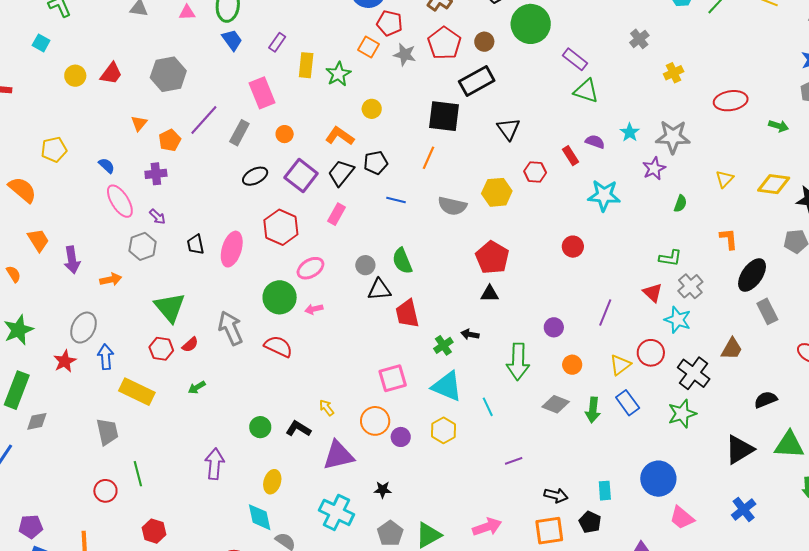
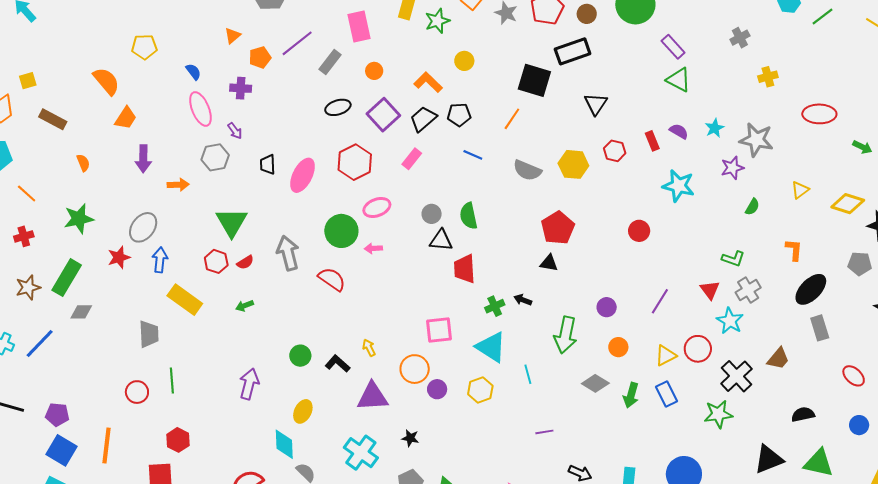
orange trapezoid: (38, 240) -> (126, 118), moved, turned 55

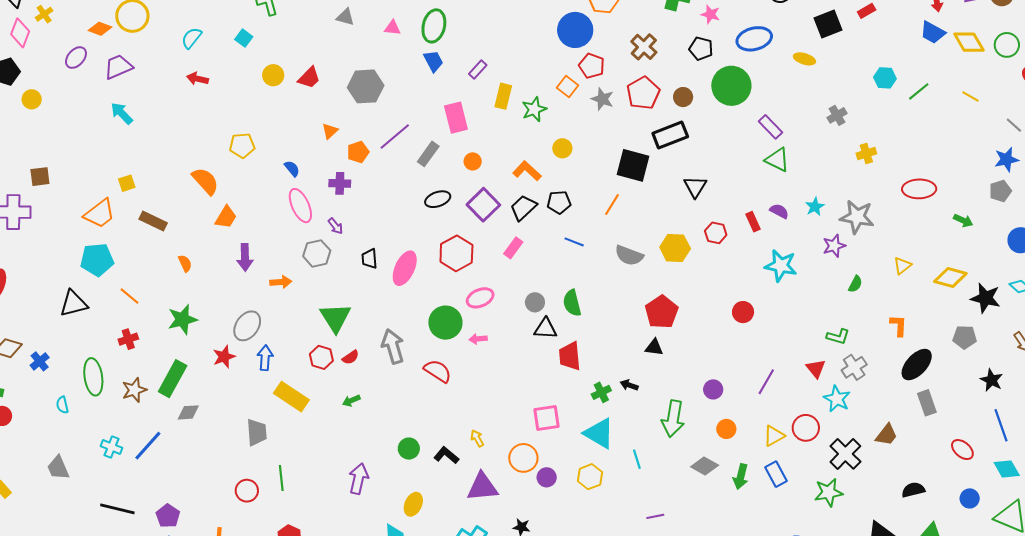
purple pentagon: (57, 415) -> (168, 516), turned 30

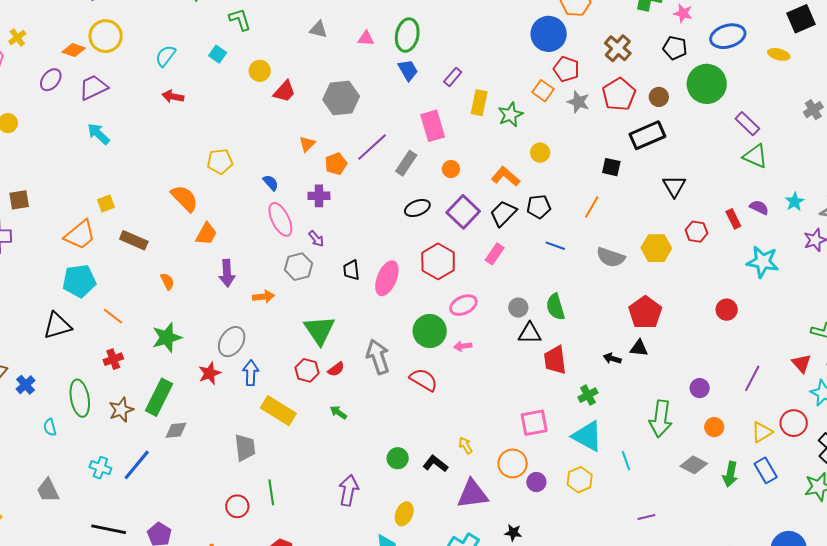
yellow circle: (273, 75) -> (260, 71), moved
black square: (633, 165) -> (611, 167), size x0.6
black arrow: (629, 385) -> (612, 359), moved
green arrow: (351, 401) -> (338, 412), turned 60

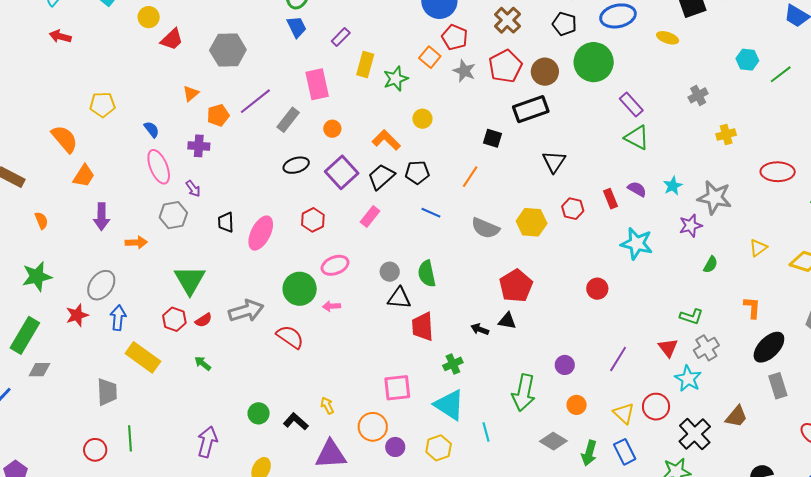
brown circle: (659, 97) -> (545, 72), size x1.4
red hexagon: (438, 261) -> (313, 220), size x0.7
gray arrow: (378, 357) -> (246, 311), turned 88
yellow triangle: (762, 432) -> (624, 413), turned -50

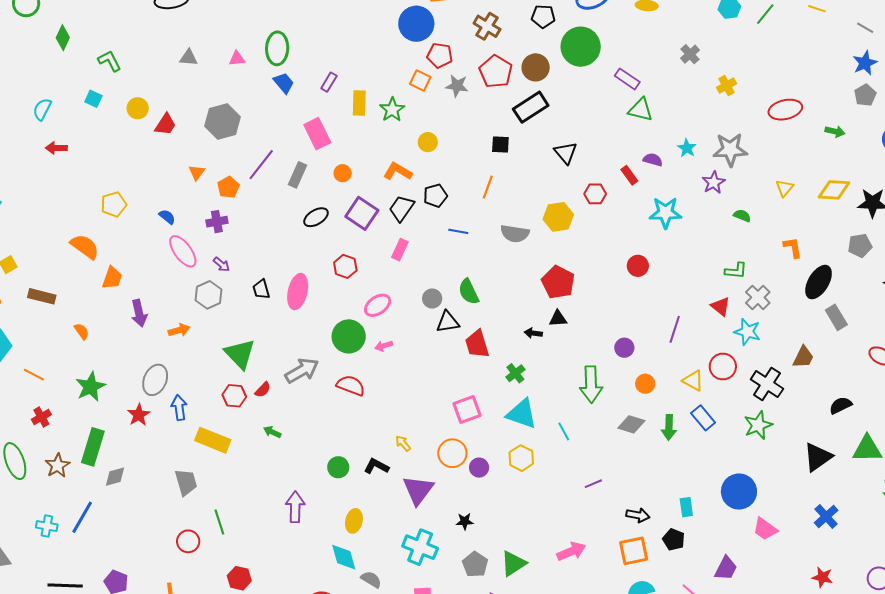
green semicircle: (711, 265) -> (742, 216), turned -84
purple triangle: (331, 454) -> (418, 490), turned -36

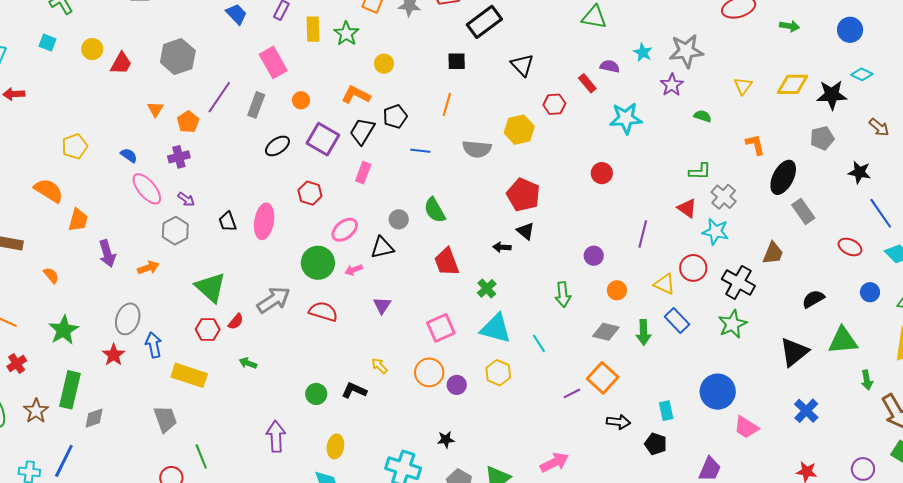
black triangle: (558, 318) -> (526, 231), turned 48
black triangle: (448, 322) -> (382, 248), moved
green arrow: (591, 384) -> (563, 295), size x0.7
purple triangle: (418, 490) -> (382, 305), moved, size x0.6
orange square: (634, 551) -> (603, 378), moved, turned -32

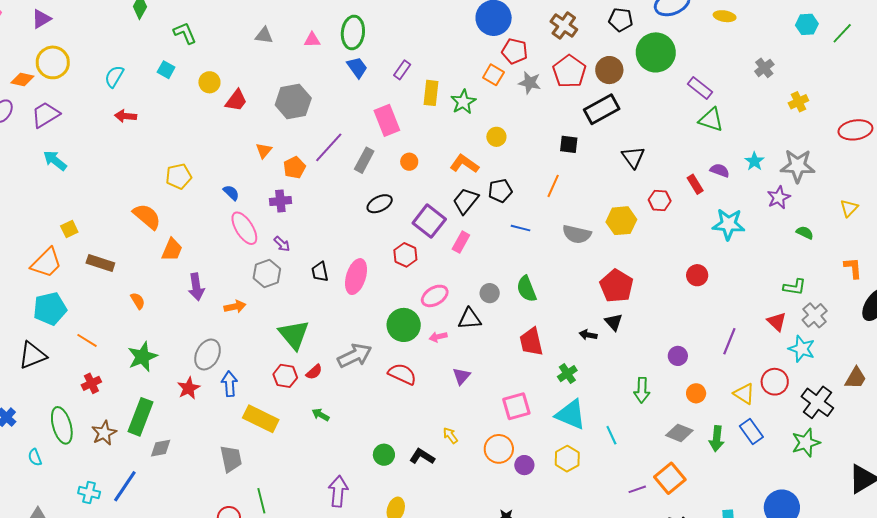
purple square: (323, 139) -> (429, 221), moved

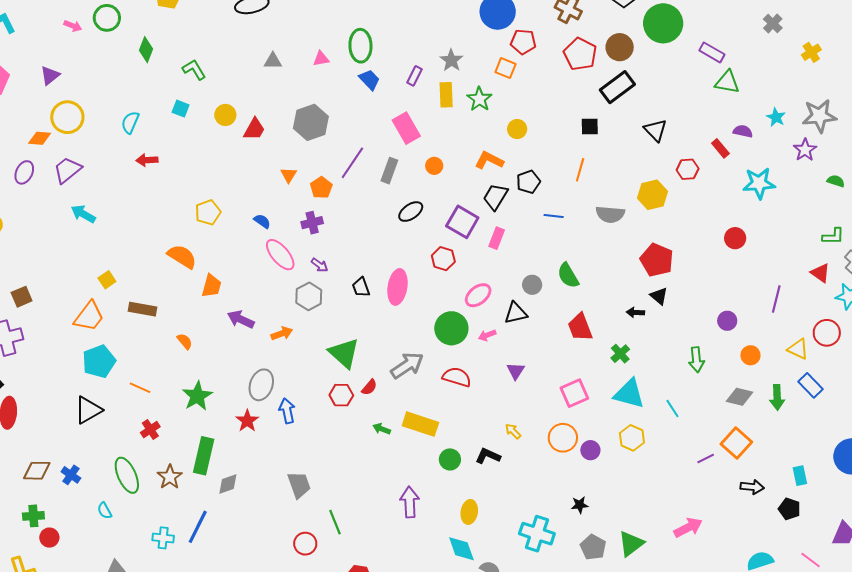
gray star: (530, 83) -> (451, 60), moved, turned 30
purple arrow: (196, 287) -> (241, 319), turned 132
yellow rectangle: (261, 419) -> (420, 424), moved

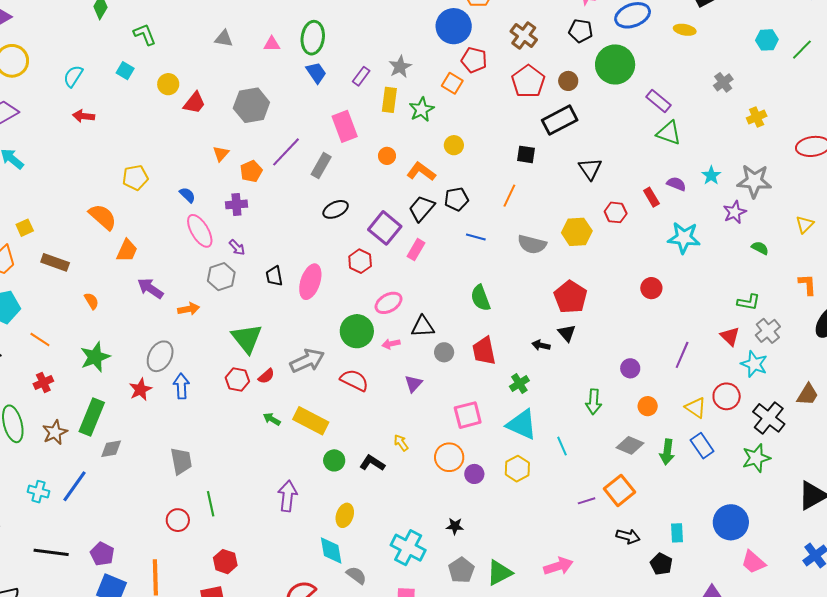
brown circle: (620, 47) -> (568, 81), size x0.7
orange circle: (434, 166) -> (387, 156), moved
gray circle: (532, 285) -> (444, 352), moved

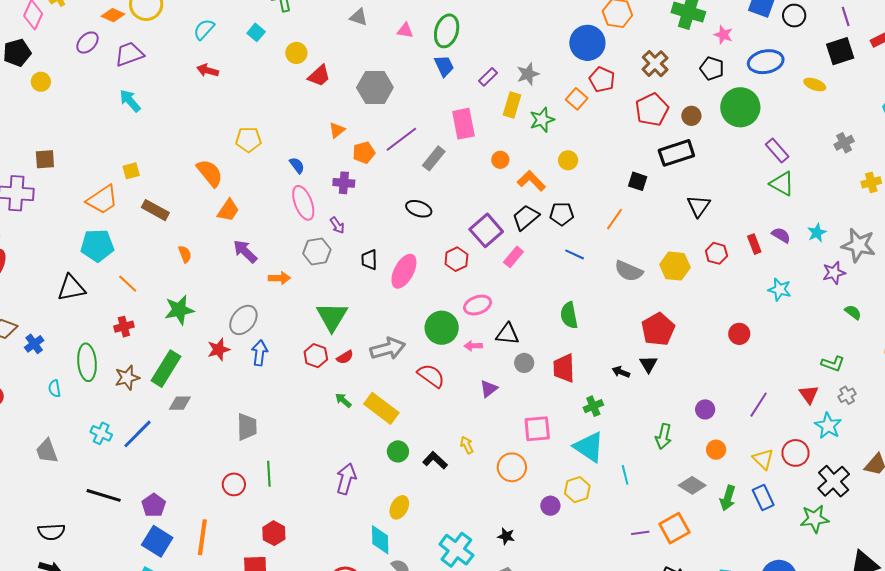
black ellipse: (336, 209) -> (419, 209), moved, turned 35
cyan star: (684, 238) -> (780, 290), size x0.7
gray cross: (768, 331) -> (847, 395), size x0.7
purple circle: (474, 474) -> (550, 506), moved

